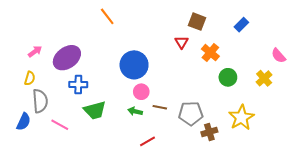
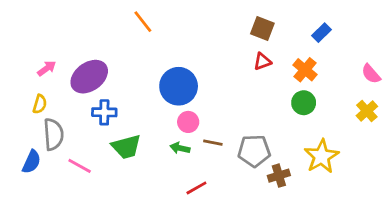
red triangle: (182, 42) -> (262, 61), moved, turned 40
orange cross: (210, 53) -> (305, 70), moved
yellow cross: (264, 78) -> (367, 111), moved

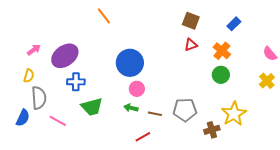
brown line: (213, 143) -> (155, 114), moved
brown cross: (279, 176) -> (212, 130), moved

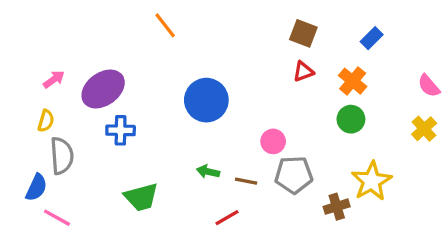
pink circle: (137, 89) -> (273, 141), moved
green trapezoid: (92, 107) -> (141, 197), moved
pink line: (58, 121) -> (57, 218), moved

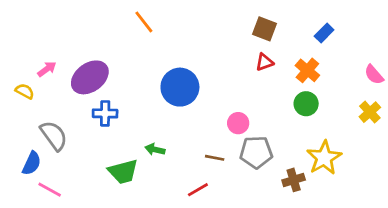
yellow semicircle: (46, 121) -> (25, 91), moved, turned -78
gray semicircle: (62, 156) -> (54, 136), turned -32
green arrow: (208, 172) -> (155, 149), moved

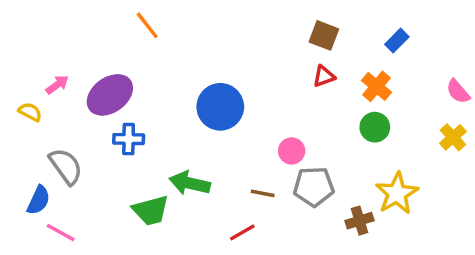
orange line: (144, 22) -> (147, 25), moved
green arrow: (155, 149) -> (190, 183), size x1.6

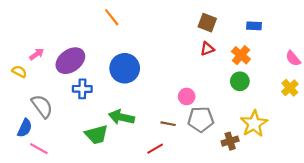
orange line: (147, 25) -> (112, 17), moved
blue rectangle: (397, 41) -> (254, 26), turned 48
blue circle: (220, 107) -> (125, 68), moved

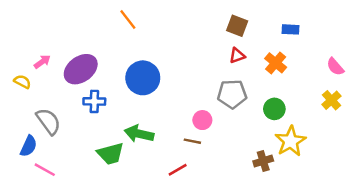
green circle: (240, 81) -> (274, 109), moved
pink circle: (187, 96) -> (202, 120), moved
gray pentagon: (201, 119) -> (232, 94), moved

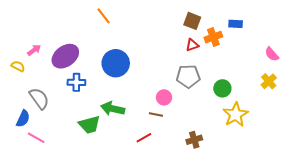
orange cross: (276, 63) -> (213, 37), moved, turned 30
brown cross: (263, 161) -> (194, 140), moved

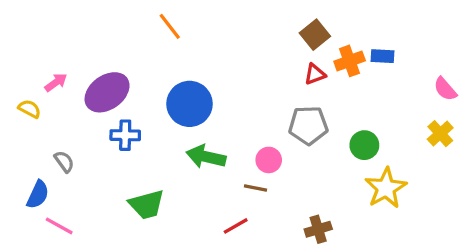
brown square: (192, 21) -> (315, 35), turned 30
blue rectangle: (236, 24) -> (383, 56), moved
gray semicircle: (39, 98) -> (64, 162), size x0.6
green arrow: (113, 109) -> (206, 157), moved

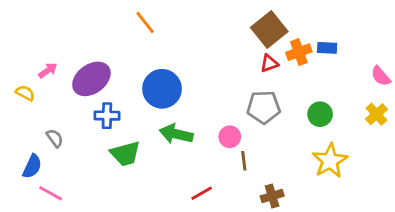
brown square: (315, 35) -> (269, 30), size x1.4
green circle: (364, 145) -> (320, 114), moved
brown line: (255, 188) -> (244, 161), moved, turned 72
green trapezoid: (147, 204) -> (125, 154), moved

